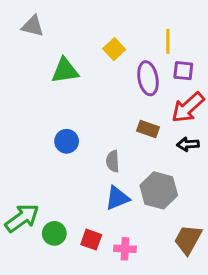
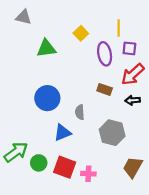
blue circle: (67, 141) -> (47, 98), size x1.5
blue triangle: (117, 198) -> (62, 133), moved
red square: (91, 240) -> (65, 167), size x1.5

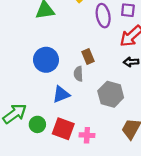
brown rectangle: (105, 89) -> (88, 57), moved, turned 48

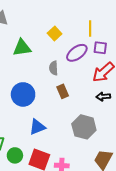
purple ellipse: (103, 16) -> (77, 53), turned 65
gray semicircle: (78, 74) -> (54, 68), moved

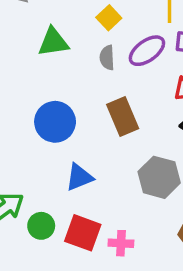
gray semicircle: (54, 68) -> (107, 58), moved
brown rectangle: (63, 91) -> (123, 117), size x1.5

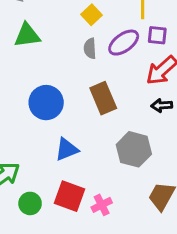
green triangle: (53, 42) -> (27, 35), moved
green circle: (41, 226) -> (30, 203), moved
pink cross: (121, 243) -> (102, 205), turned -30

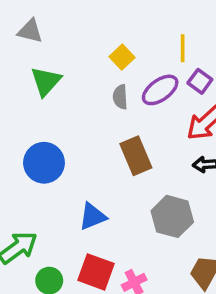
green triangle: (27, 35) -> (46, 81), turned -40
purple square: (157, 35) -> (200, 81), turned 30
blue circle: (46, 103) -> (44, 163), moved

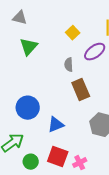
gray semicircle: (120, 97) -> (69, 65), moved
blue circle: (44, 163) -> (28, 108), moved

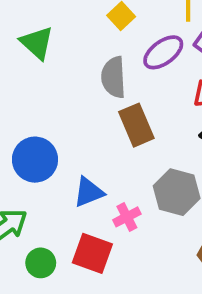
green triangle: (29, 47) -> (37, 43), turned -30
gray semicircle: (69, 65) -> (113, 77), size x1.5
pink cross: (80, 163) -> (127, 217), moved

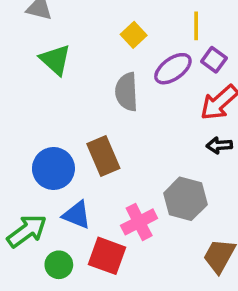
brown rectangle: (136, 125) -> (103, 156), moved
blue triangle: (89, 192) -> (77, 215), moved, turned 44
pink cross: (127, 217) -> (139, 222), size x1.4

